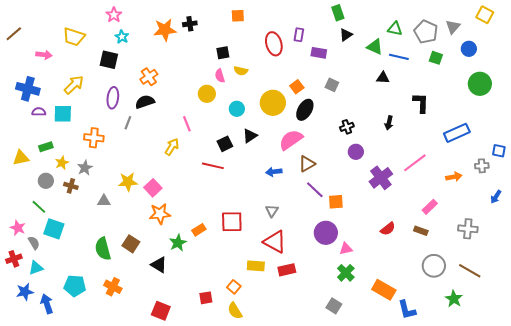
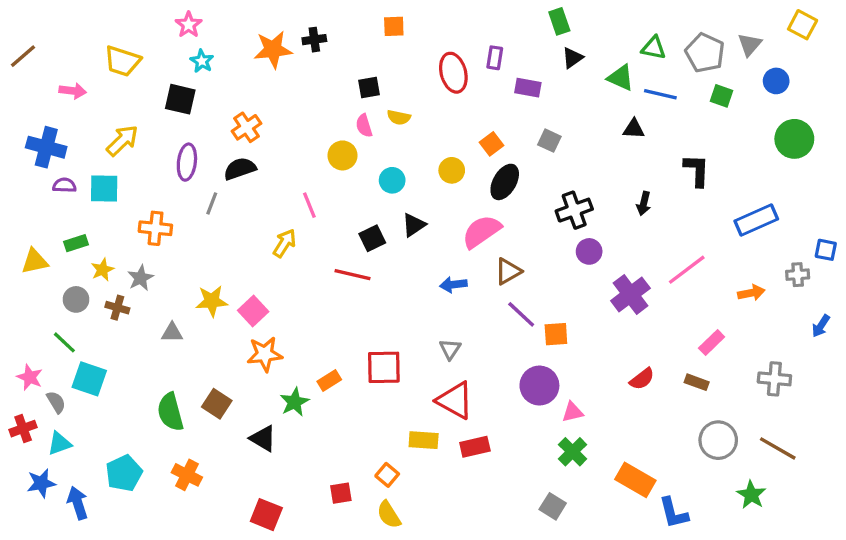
yellow circle: (273, 103) -> (452, 170), size x0.6
black cross: (347, 127) -> (574, 210), size x1.5
cyan pentagon: (75, 286) -> (124, 473), turned -30

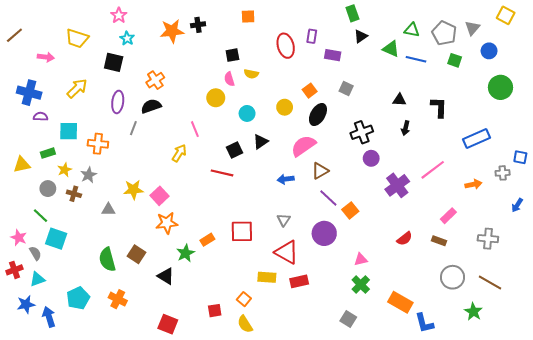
black triangle: (634, 129) -> (399, 100), moved
cyan square: (104, 189) -> (69, 131), moved
orange square: (556, 334) -> (350, 210), turned -35
purple circle: (539, 386) -> (324, 233), moved

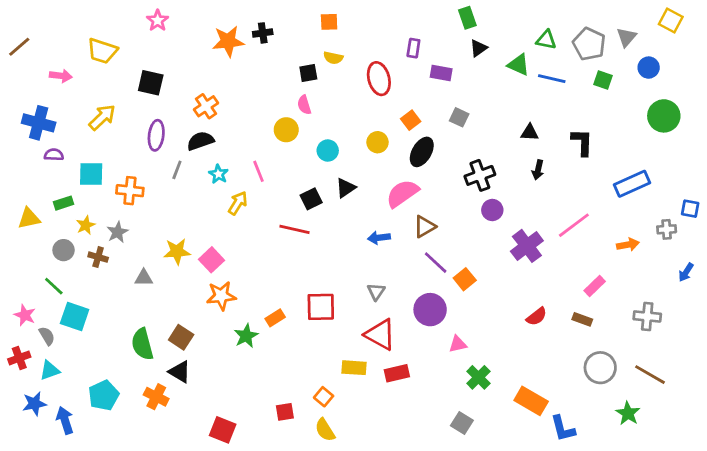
cyan star: (127, 38) -> (218, 174), moved
red ellipse: (286, 46) -> (379, 79), moved
yellow semicircle: (251, 74) -> (333, 58), moved
pink triangle: (361, 259) -> (458, 344), moved
black triangle: (166, 276) -> (180, 372), moved

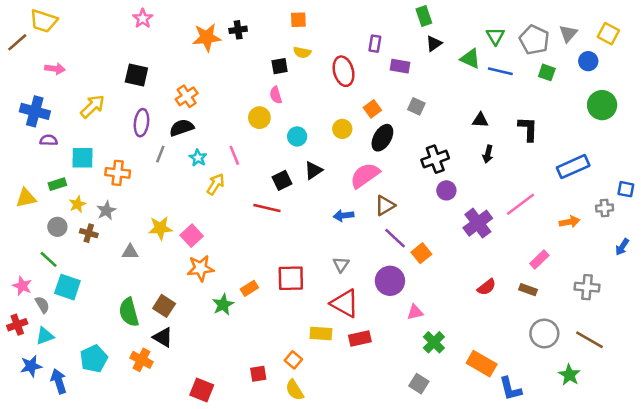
yellow square: (671, 20) -> (608, 34), moved
green triangle: (546, 40) -> (495, 36), turned 48
yellow trapezoid: (102, 51) -> (44, 21), moved

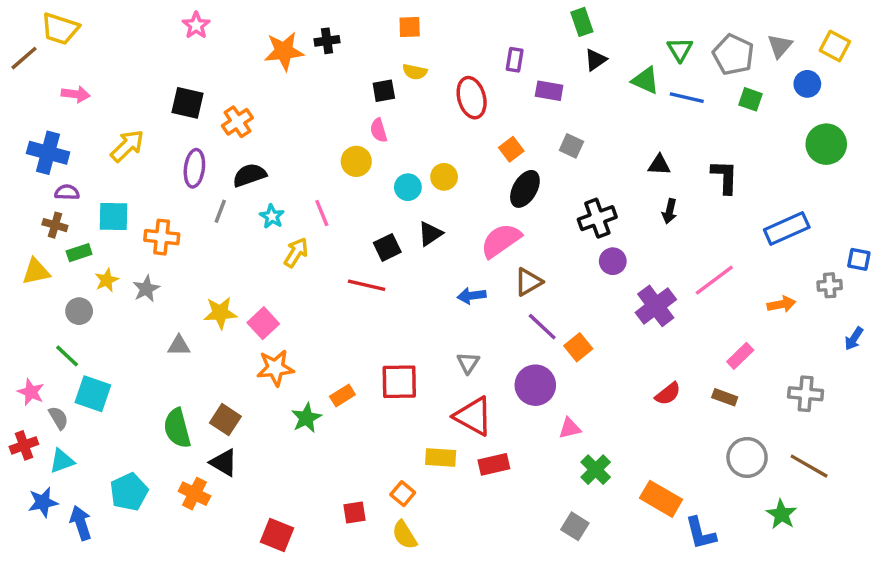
orange cross: (187, 96) -> (237, 122), moved
yellow circle: (342, 129) -> (444, 177), moved
brown cross: (89, 233) -> (55, 225), moved

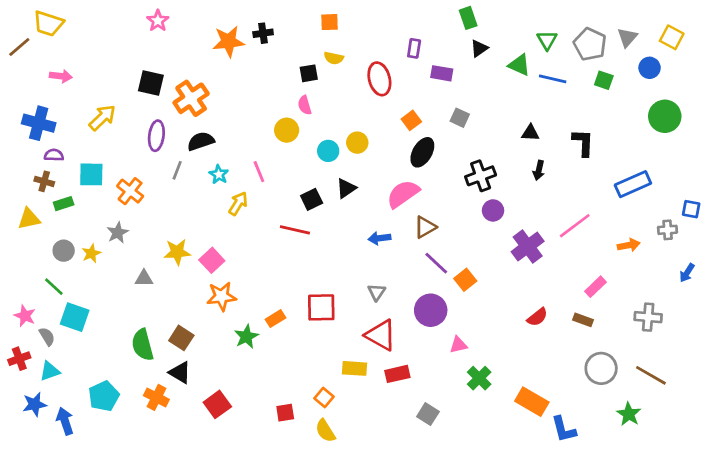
orange cross: (237, 122) -> (191, 98), size x1.4
orange cross: (162, 237) -> (130, 191), turned 32
yellow star: (107, 280) -> (91, 253), moved
gray square: (575, 526) -> (428, 414), moved
red square: (277, 535) -> (217, 404), moved, turned 32

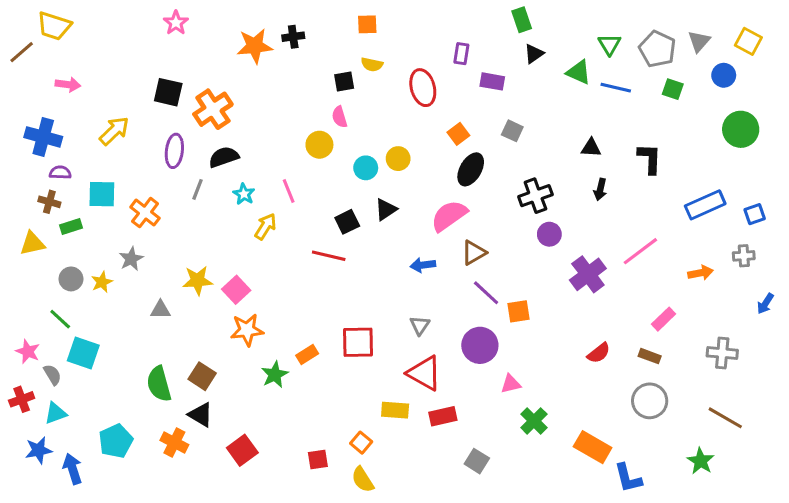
blue square: (691, 209) -> (755, 214), moved, turned -30
orange square: (465, 280) -> (518, 311), turned 30
gray circle: (601, 368) -> (650, 401), moved

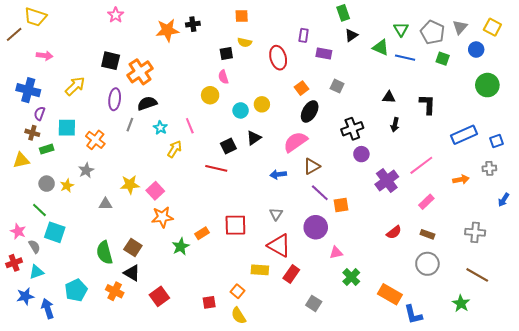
purple semicircle: (60, 172) -> (39, 113), turned -72
pink rectangle: (664, 319) -> (426, 202), moved
red rectangle: (443, 416) -> (291, 274), turned -42

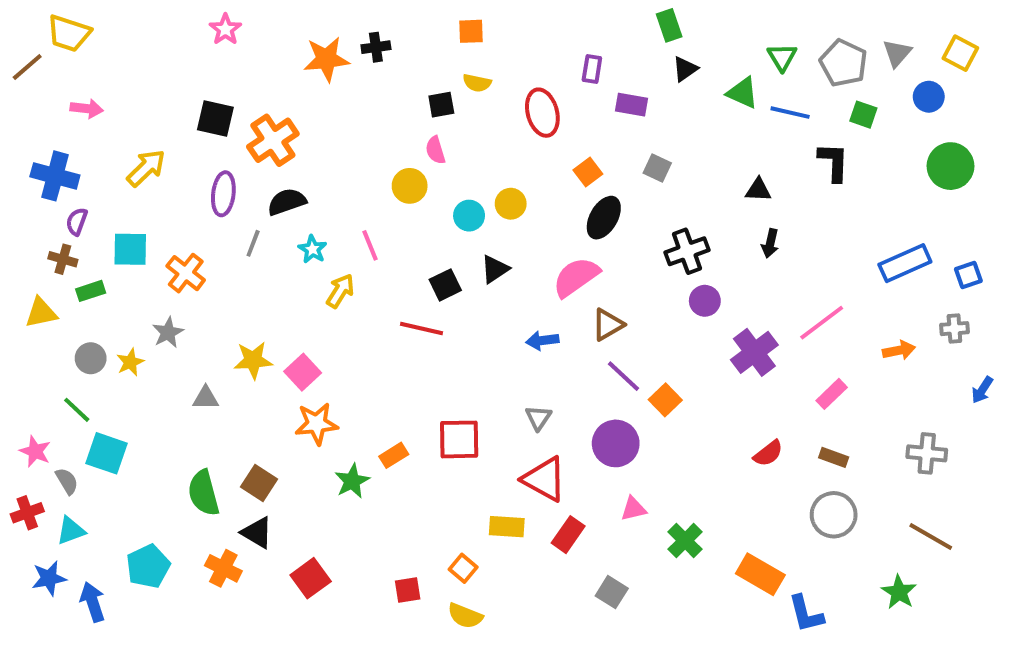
black L-shape: (427, 104) -> (834, 162), moved
orange square: (341, 205) -> (665, 400), turned -35
pink triangle: (336, 253) -> (633, 509), moved
yellow semicircle: (239, 316) -> (465, 616), turned -36

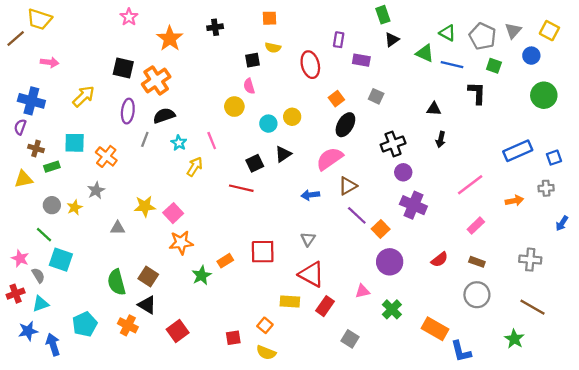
green triangle: (782, 57) -> (447, 33), turned -30
orange star: (326, 59) -> (170, 39), moved, turned -30
purple semicircle: (77, 222) -> (20, 127), moved
purple cross: (754, 352) -> (413, 205), moved, turned -30
purple circle: (616, 443) -> (390, 262), moved

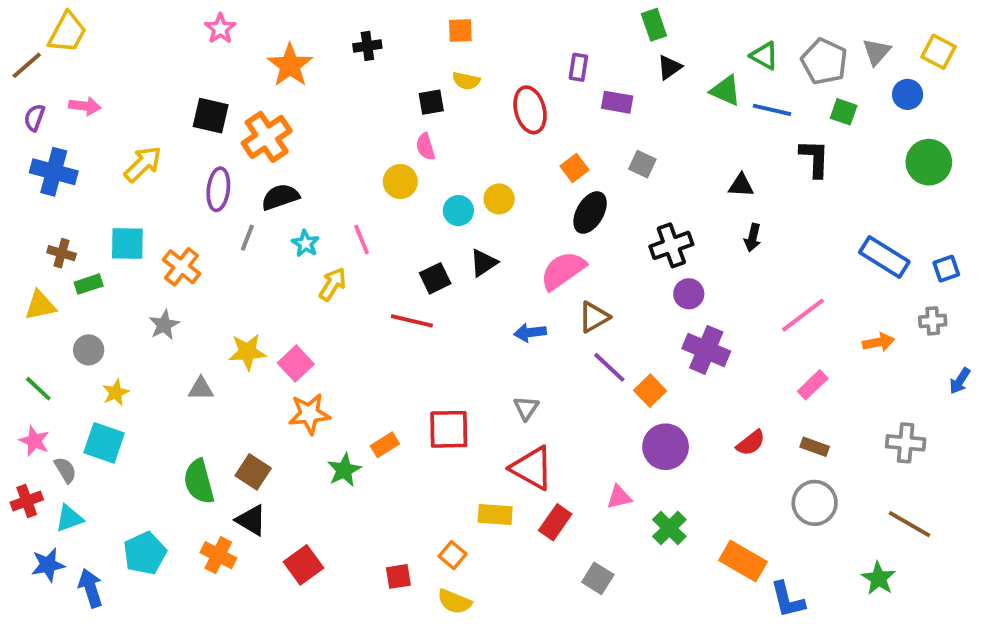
yellow trapezoid: (39, 19) -> (67, 32), turned -80
purple semicircle: (20, 127) -> (34, 118), moved
blue rectangle: (518, 151) -> (884, 257), turned 56
yellow star: (75, 207) -> (116, 393), moved
green line: (44, 235) -> (38, 389), moved

